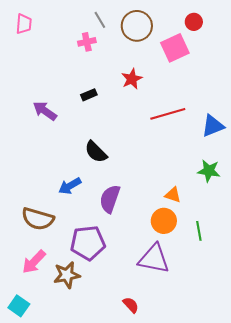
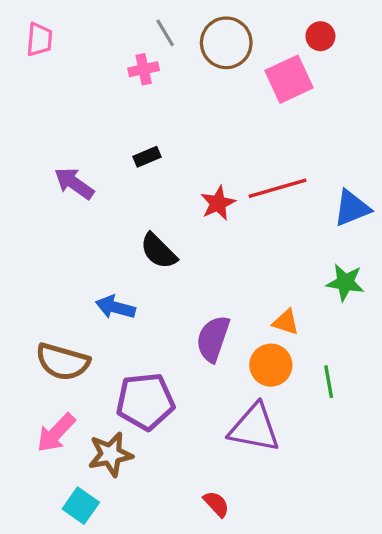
red star: (132, 79) -> (218, 203), moved
blue arrow: (70, 186) -> (116, 307), turned 45
purple semicircle: (110, 199) -> (213, 339), moved
cyan square: (19, 306) -> (81, 506), moved

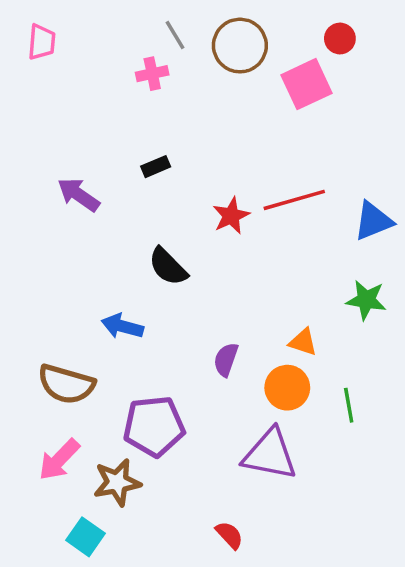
purple semicircle: (213, 339) -> (226, 360), size x0.7

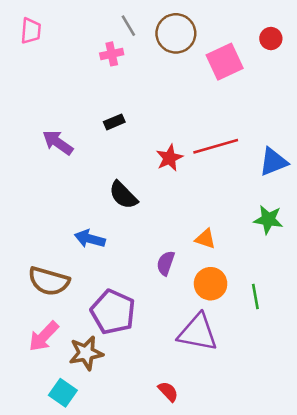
red circle: (340, 39) -> (271, 39), moved
orange triangle: (303, 342) -> (205, 239), moved
purple pentagon: (154, 426) -> (113, 312), turned 30

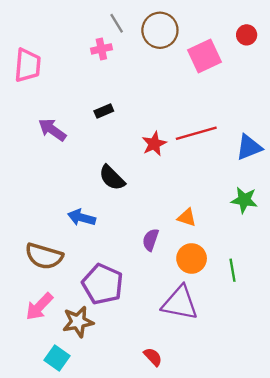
pink trapezoid: (31, 31) -> (28, 65), moved, size x1.4

